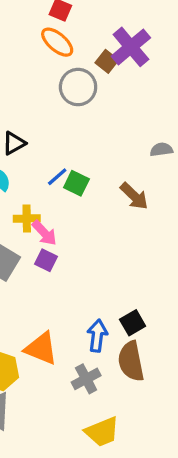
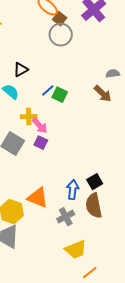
brown square: (107, 61) -> (60, 19), moved
brown arrow: (134, 196) -> (103, 94), moved

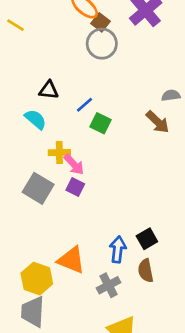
black triangle: (21, 70) -> (49, 90), turned 35
blue line: (48, 91) -> (85, 105), moved
brown semicircle: (94, 206) -> (146, 271), size x0.7

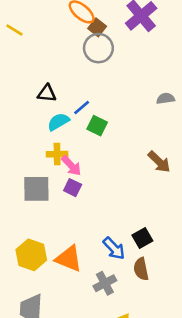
cyan semicircle: (35, 119) -> (58, 122), moved, turned -70
brown arrow: (158, 122) -> (159, 162), moved
gray square: (38, 188) -> (36, 189), turned -32
blue arrow: (118, 249) -> (114, 248), turned 130
yellow hexagon: (37, 279) -> (31, 255), moved

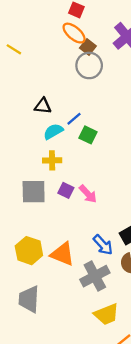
pink arrow: (71, 166) -> (88, 194), moved
gray cross: (105, 283) -> (95, 276), size x1.4

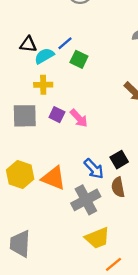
black triangle: (43, 106) -> (28, 44), moved
gray trapezoid: (29, 299) -> (20, 244), moved

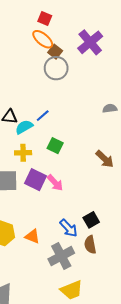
green square: (79, 59) -> (55, 146), moved
purple square: (57, 115) -> (35, 180), size x1.5
orange triangle: (54, 178) -> (32, 236), size x0.7

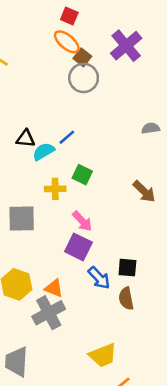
yellow cross: (23, 153) -> (55, 189), moved
purple square: (35, 180) -> (78, 247), moved
black square: (91, 220) -> (127, 268), turned 35
gray cross: (61, 256) -> (49, 313), moved

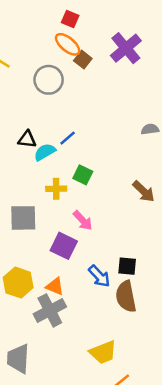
gray circle: (84, 78) -> (49, 80), moved
purple square: (78, 247) -> (64, 246), moved
brown semicircle: (126, 299) -> (126, 296), size x1.4

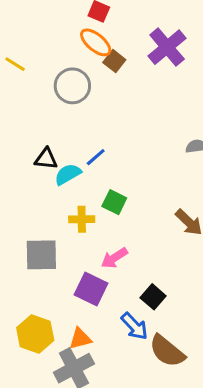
pink arrow: (83, 220) -> (114, 258), turned 100
black square: (127, 266) -> (153, 297), moved, turned 36
orange triangle: (55, 286) -> (80, 339), turned -36
brown semicircle: (126, 296) -> (167, 351), turned -40

